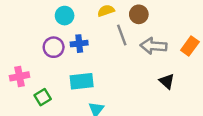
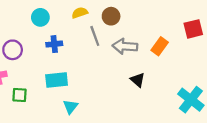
purple circle: (54, 47) -> (13, 50), moved
green square: (43, 97) -> (19, 95), turned 35

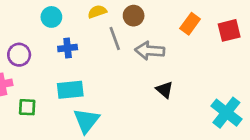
orange rectangle: (160, 46) -> (190, 24), moved
cyan triangle: (70, 107) -> (86, 121), size x1.5

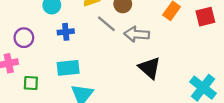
gray line: (115, 39) -> (106, 24), turned -30
black triangle: (165, 90) -> (149, 68), size x1.5

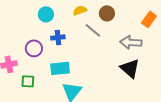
gray arrow: (137, 34) -> (131, 42), moved
purple circle: (24, 38) -> (34, 48), moved

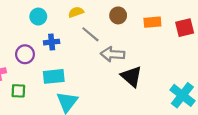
brown circle: (107, 13) -> (118, 15), moved
orange rectangle: (149, 19) -> (152, 22), turned 49
gray arrow: (131, 42) -> (113, 54), moved

